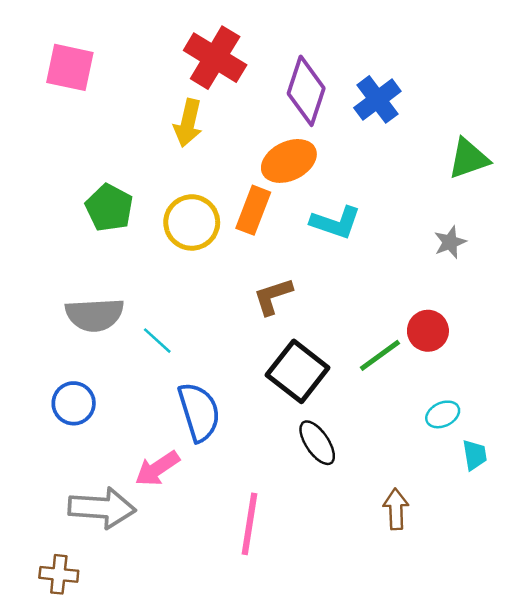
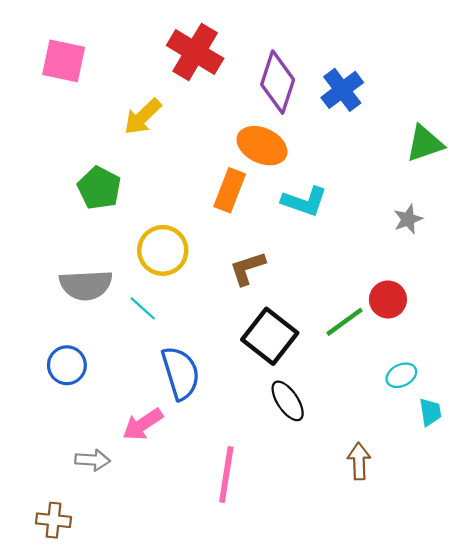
yellow arrow: (188, 123) -> (143, 117), moved, turned 33
orange ellipse: (289, 161) -> (262, 146), turned 51
yellow circle: (192, 222) -> (163, 250), moved
gray arrow: (102, 508) -> (93, 460), size x0.6

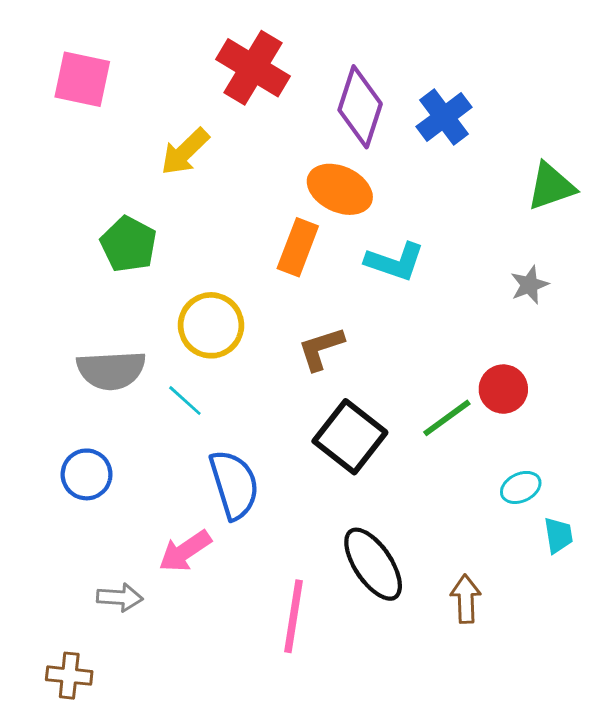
black ellipse: (288, 401) -> (373, 564), moved, size x1.4

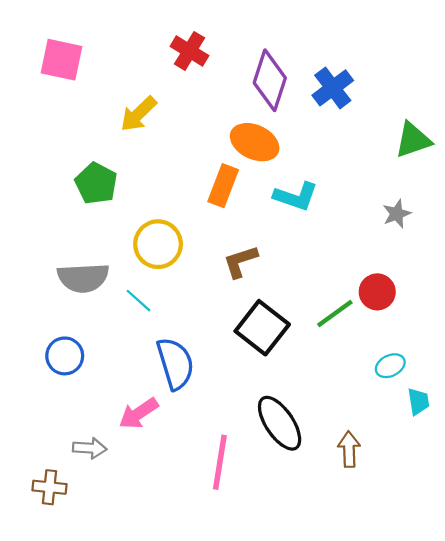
red cross: (253, 68) -> (189, 51), size x0.7
brown cross: (69, 676) -> (50, 487), moved

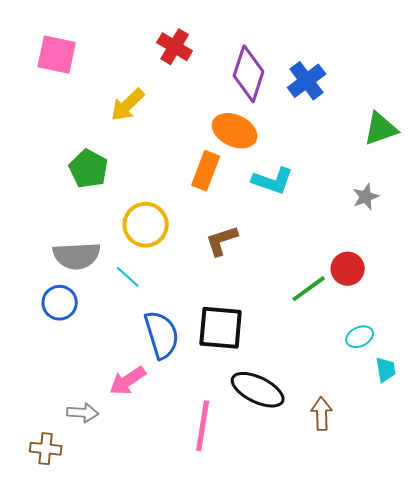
black square: (262, 328) -> (221, 328), moved, turned -33
blue circle: (65, 356) -> (60, 303), moved
black ellipse: (280, 423) -> (258, 390), turned -30

